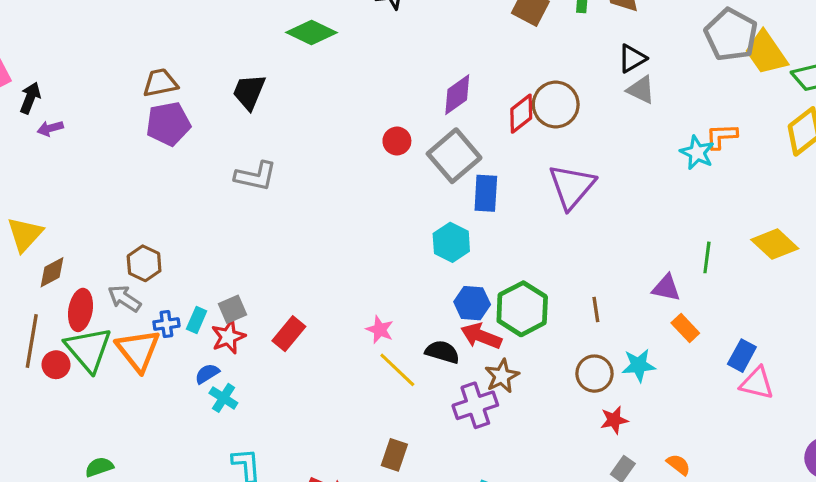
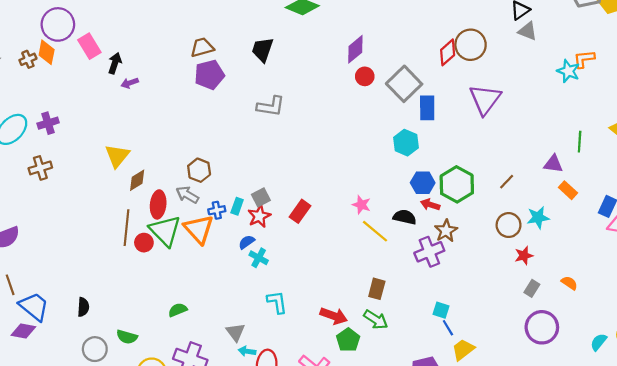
purple diamond: (457, 95) -> (355, 49), moved
brown line: (596, 309) -> (507, 182), turned 56
red arrow: (481, 336) -> (430, 205), size x0.7

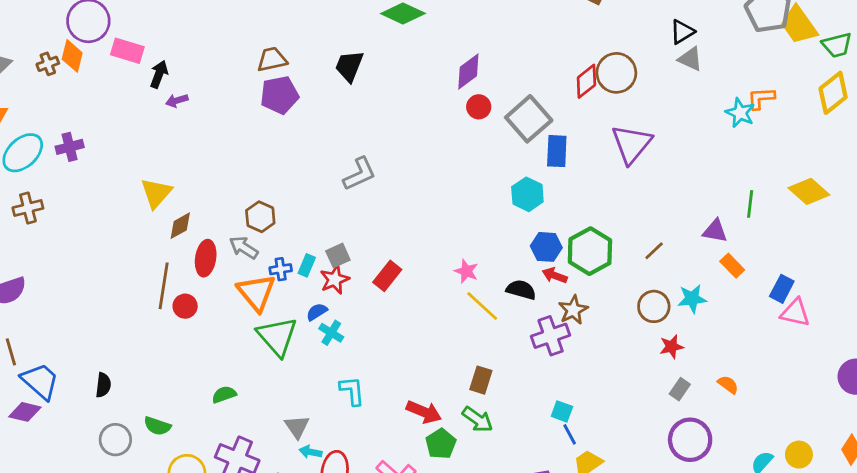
pink rectangle: (89, 46) -> (127, 51), turned -45
gray L-shape: (271, 106) -> (359, 174), moved, turned -36
brown cross: (40, 168) -> (28, 208), moved
green triangle: (165, 231) -> (277, 336), moved

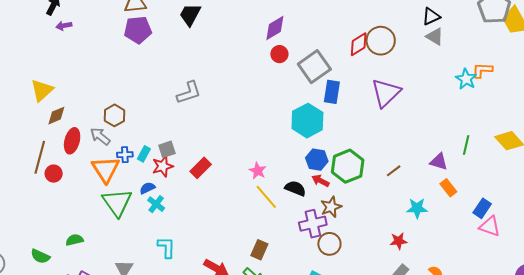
cyan hexagon: (527, 194) -> (307, 121), size x1.4
brown circle: (654, 306) -> (329, 244), moved
green semicircle: (157, 426) -> (40, 256), moved

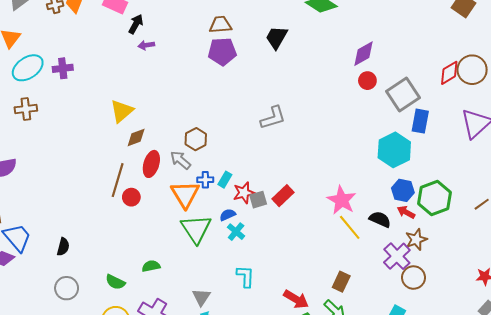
gray square: (167, 149) -> (258, 200), moved
pink star: (258, 171) -> (342, 200), size x1.6
purple cross: (313, 224) -> (397, 256), turned -32

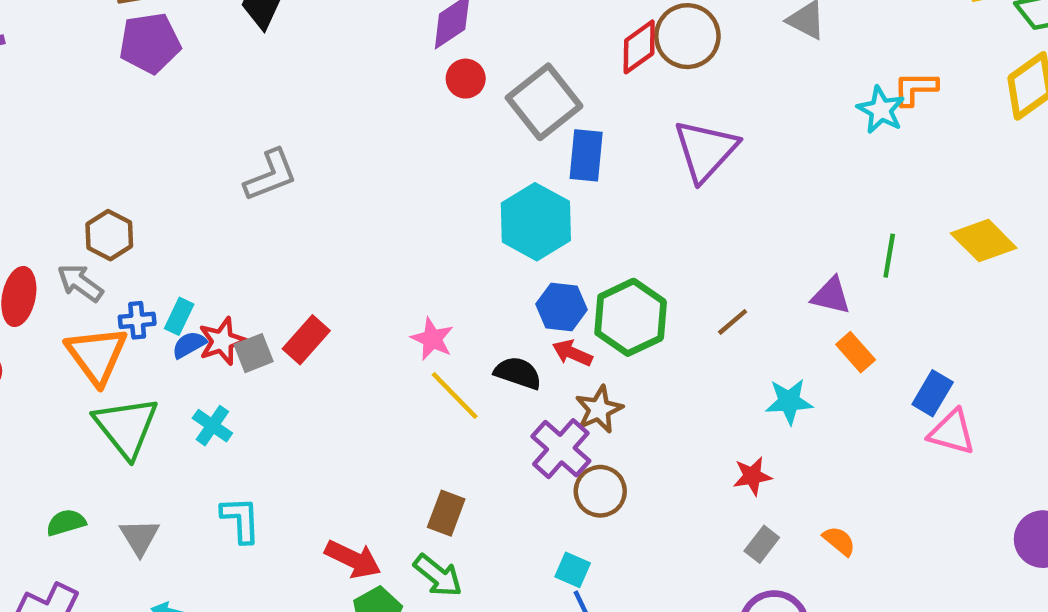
pink star: (342, 200) -> (432, 339), size x0.7
blue semicircle: (228, 215) -> (189, 345), moved
green semicircle: (151, 266) -> (66, 522), moved
gray triangle: (201, 297) -> (140, 537), moved

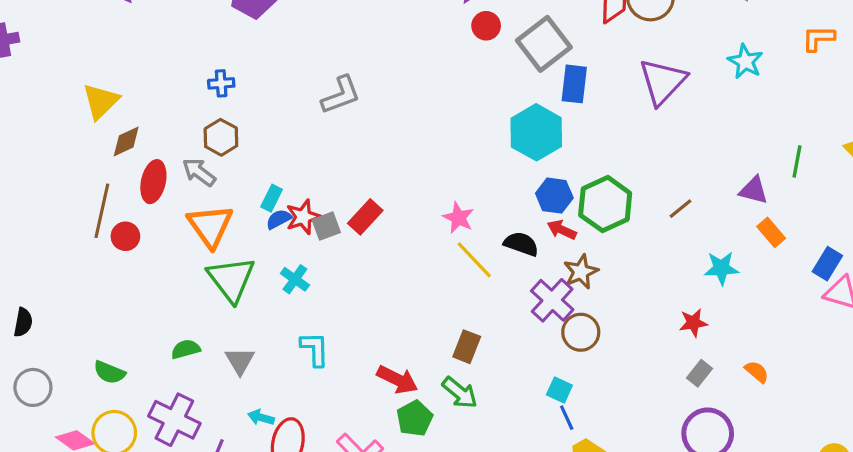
cyan star: (881, 110) -> (745, 61), moved
blue cross: (137, 320) -> (221, 83), moved

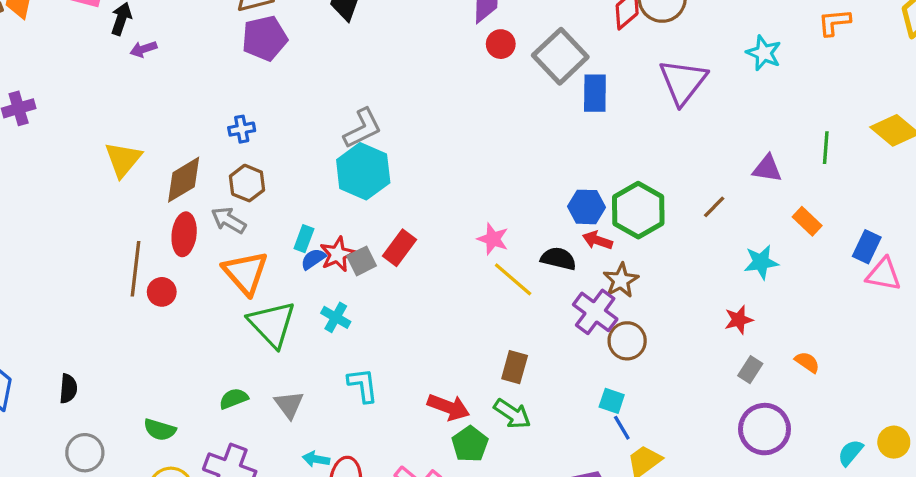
cyan hexagon: (536, 132) -> (363, 171), moved
brown diamond: (126, 141) -> (184, 180), moved, size x1.4
purple triangle: (754, 190) -> (767, 169), moved

